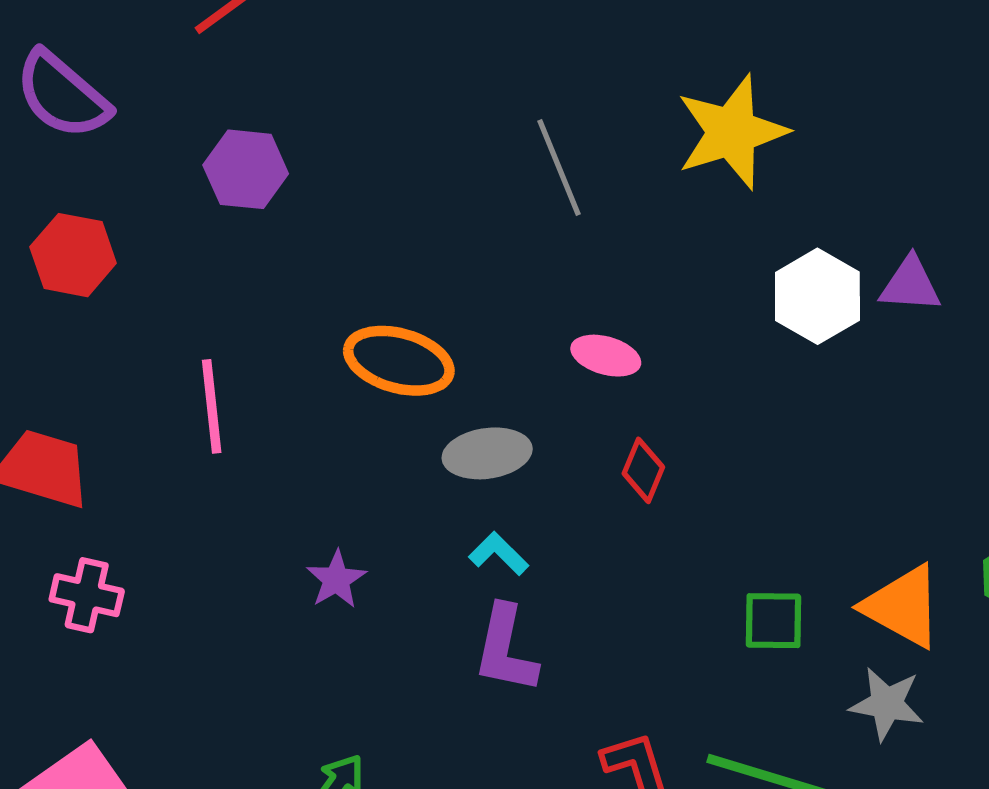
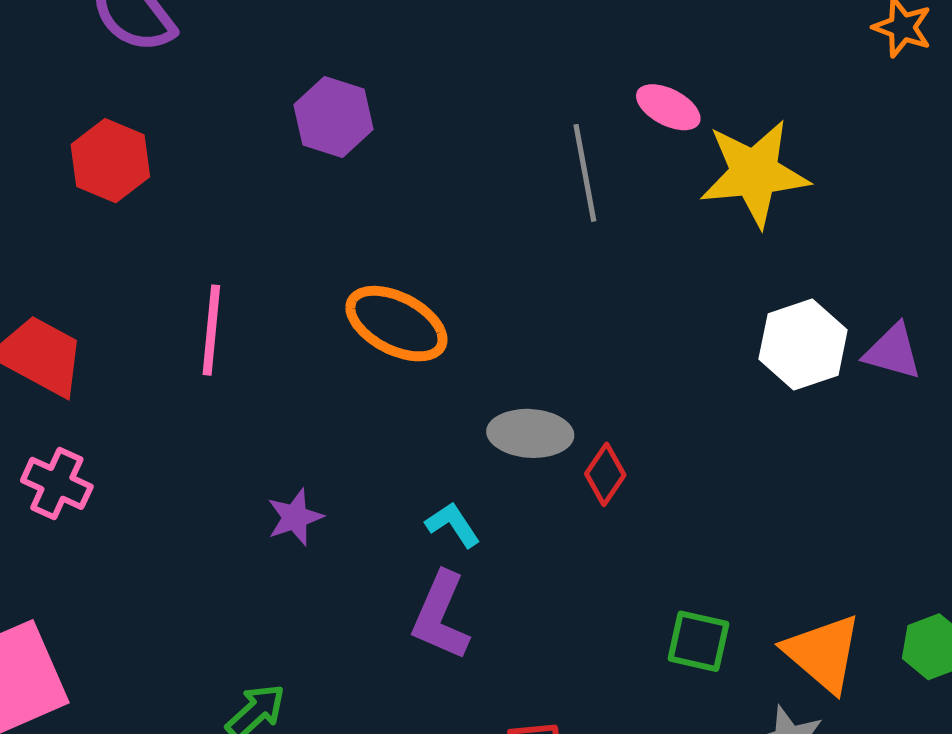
purple hexagon: (246, 169) -> (333, 117), moved
pink ellipse: (606, 356) -> (668, 107), moved
gray ellipse: (487, 453) -> (530, 433), moved

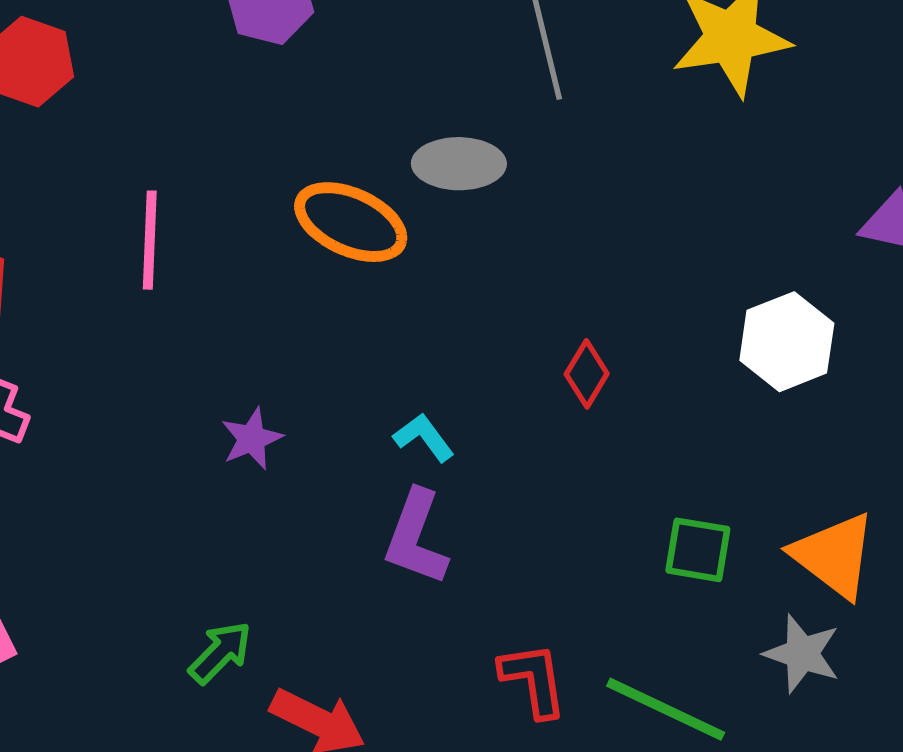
white hexagon: (803, 345) -> (787, 342), moved
gray ellipse: (530, 433) -> (459, 164), moved

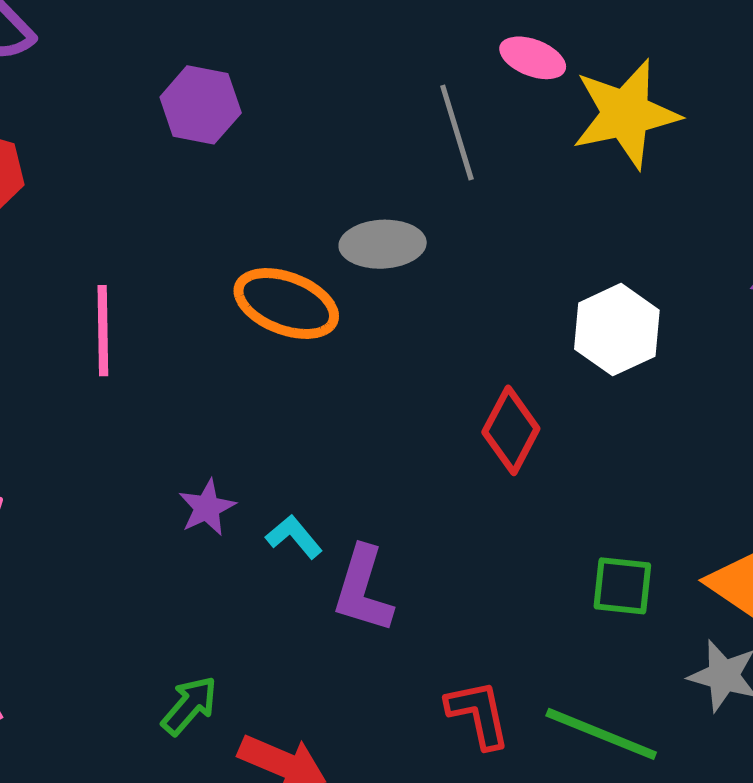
white hexagon: (787, 342) -> (617, 330), moved
red diamond: (587, 374) -> (511, 430), size x1.4
cyan L-shape: (424, 437) -> (294, 537), moved

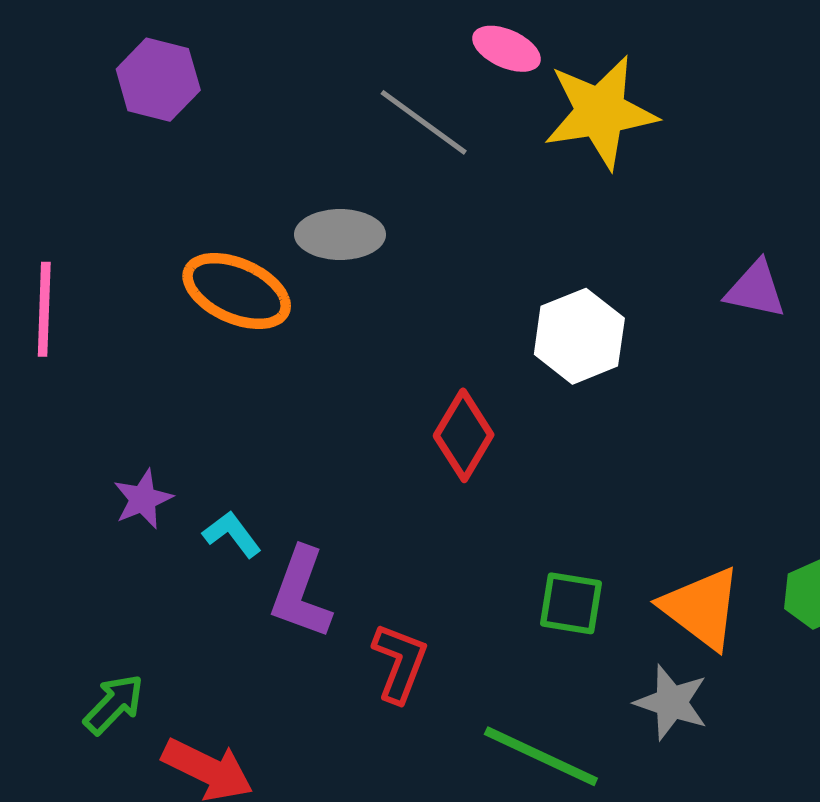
gray line: (457, 132) -> (424, 122), turned -40
red L-shape: (478, 714) -> (400, 663), moved, turned 30

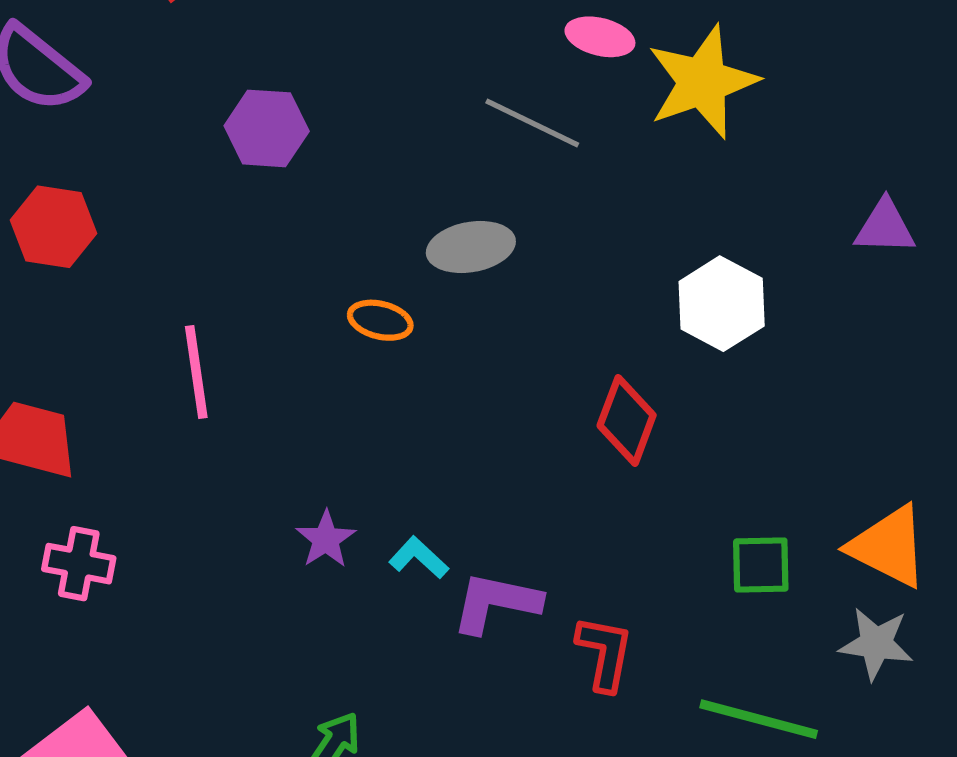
orange ellipse: (237, 291) -> (380, 320), size x0.6
purple L-shape: (301, 593) -> (496, 603), turned 92

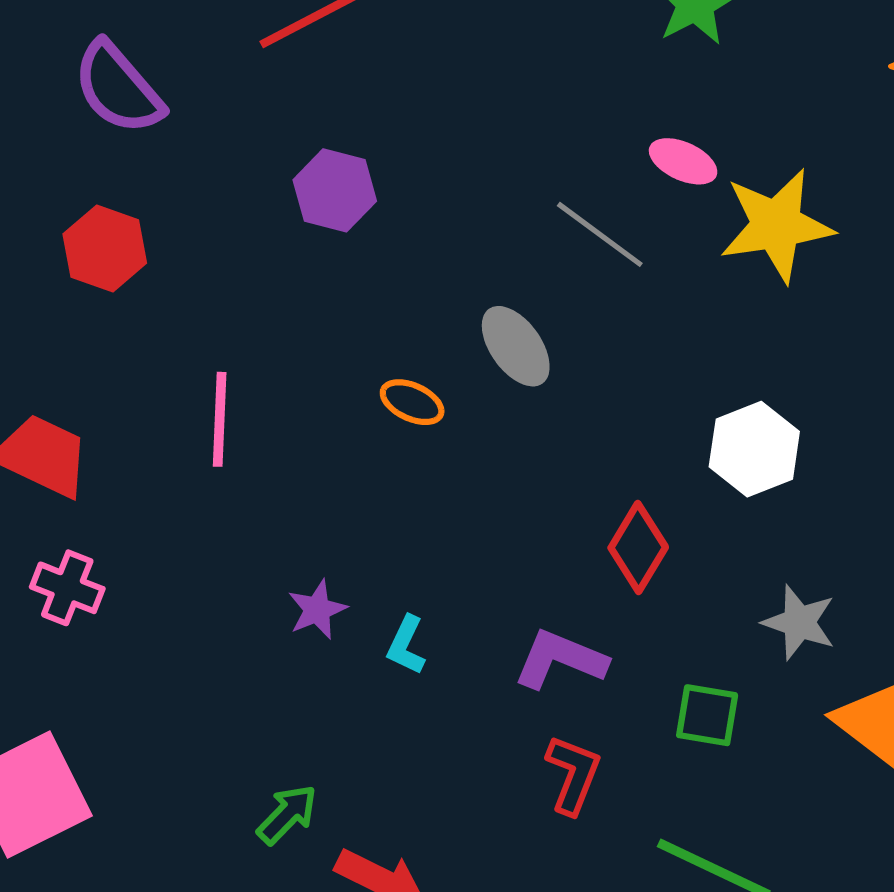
gray ellipse: (471, 247) -> (516, 346), turned 54
cyan L-shape: (419, 558) -> (406, 645), turned -118
green square: (761, 565) -> (707, 715), moved
purple L-shape: (496, 603) -> (560, 659), moved
gray star: (876, 644) -> (799, 622), moved

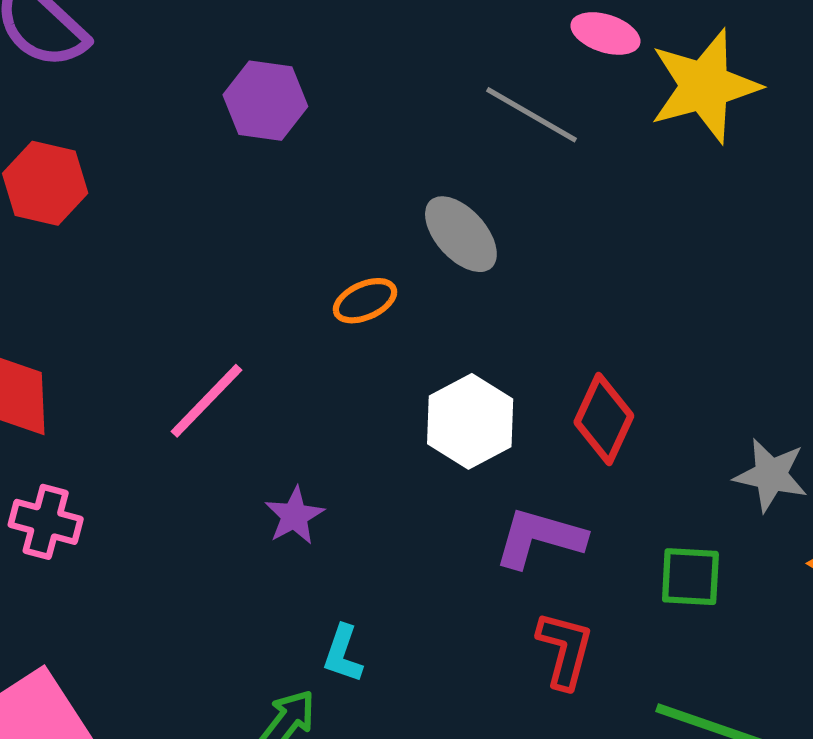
orange ellipse: (412, 402) -> (365, 301), turned -42
pink line: (220, 419) -> (206, 401), moved, turned 48
white hexagon: (754, 449) -> (470, 421), moved
cyan L-shape: (406, 645) -> (343, 654), moved

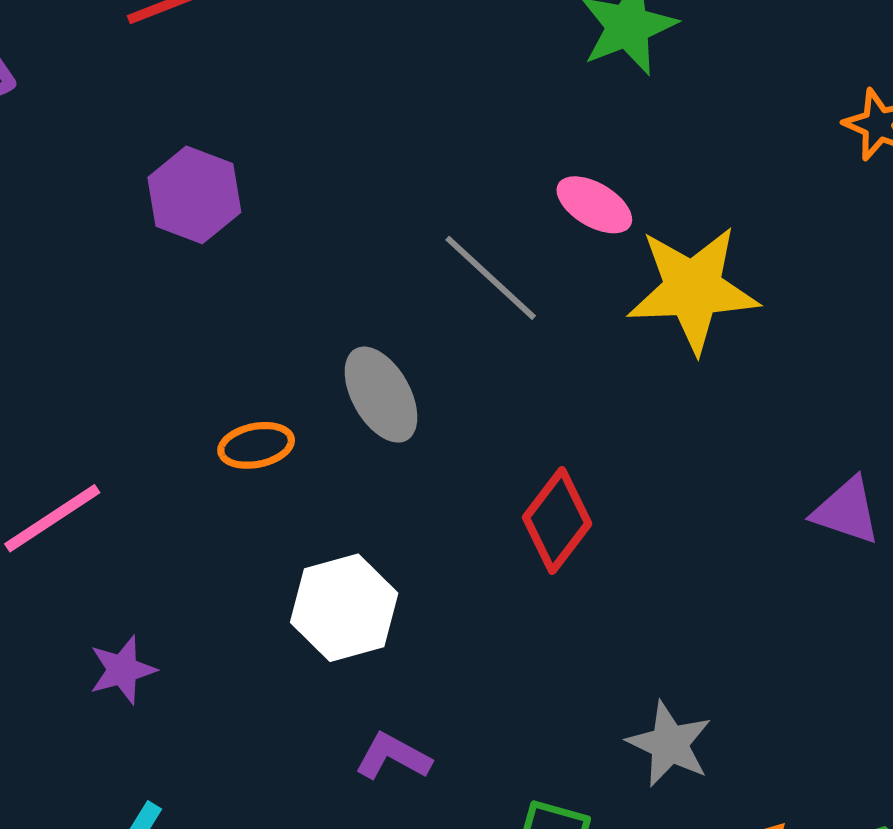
red diamond: (604, 419) -> (557, 521), moved
purple L-shape: (539, 538) -> (393, 757), size x0.7

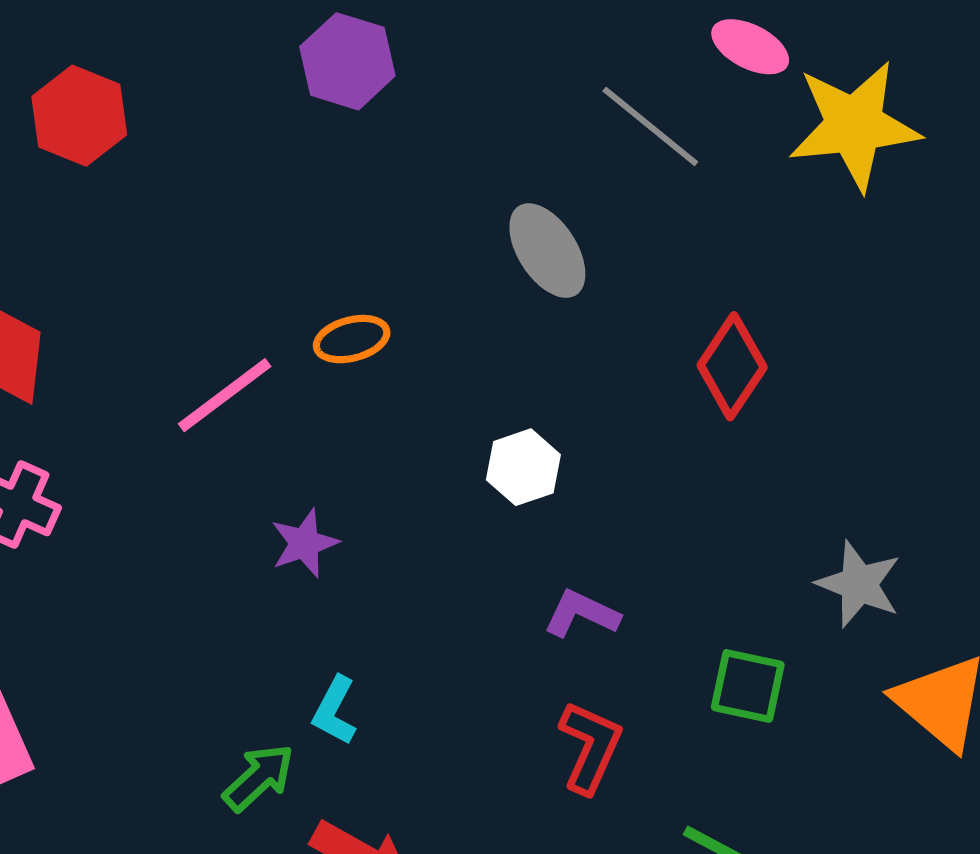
orange ellipse: (256, 445) -> (352, 339), moved
white hexagon: (344, 608) -> (523, 467), size x0.7

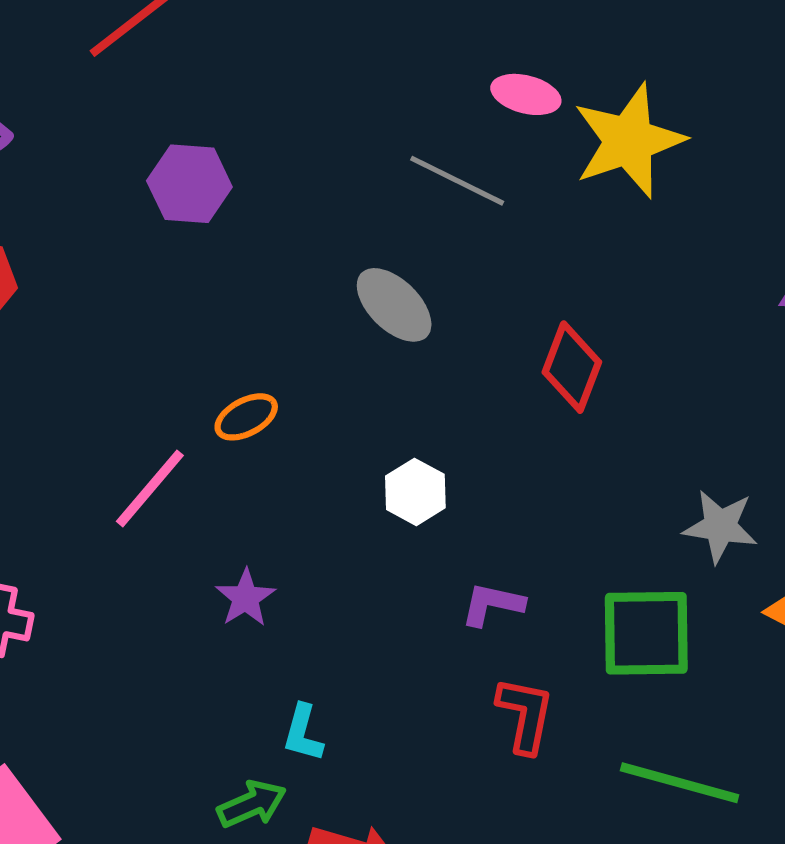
green square: (748, 686) -> (646, 633), size x1.5
green arrow: (259, 778) -> (252, 804), turned 32

